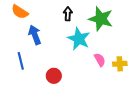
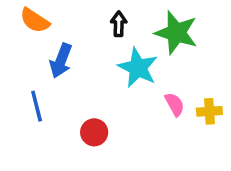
blue arrow: (35, 35) -> (61, 61), turned -138

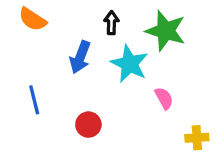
blue arrow: (61, 61) -> (80, 57), moved
yellow cross: (209, 111) -> (197, 138), moved

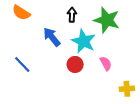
blue arrow: (80, 57) -> (52, 37), turned 120
blue line: (34, 100) -> (22, 64), turned -30
red circle: (88, 125) -> (75, 64), moved

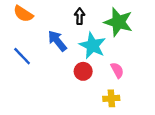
blue line: (22, 64) -> (22, 56), moved
yellow cross: (127, 89) -> (111, 98), moved

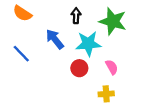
cyan star: (93, 46) -> (88, 44), turned -30

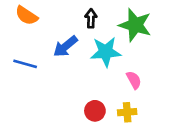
blue arrow: (55, 39) -> (65, 46), turned -90
blue line: (21, 54) -> (25, 64), turned -30
red circle: (79, 68) -> (95, 111), moved

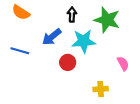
pink semicircle: (134, 80) -> (123, 63), moved
red circle: (95, 111) -> (68, 62), moved

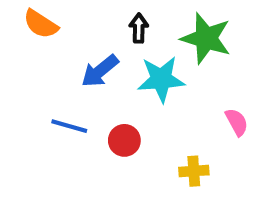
blue line: (20, 51) -> (69, 126), moved
red circle: (68, 62) -> (124, 140), moved

